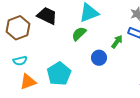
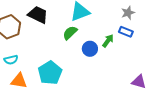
blue circle: (99, 58) -> (90, 49), moved
orange triangle: (28, 82) -> (19, 81), turned 30

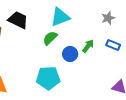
blue rectangle: (126, 32) -> (113, 45), moved
cyan pentagon: (50, 73) -> (48, 78), moved, turned 30

